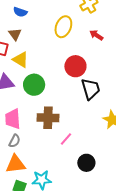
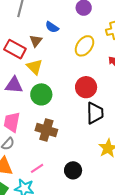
blue semicircle: (20, 12) -> (52, 27), moved
pink line: (66, 139) -> (37, 168), moved
black circle: (86, 163) -> (73, 170), moved

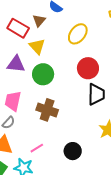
yellow ellipse: (84, 46) -> (78, 34), moved

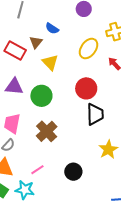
yellow ellipse: (78, 34) -> (89, 48), moved
yellow triangle: (37, 46) -> (50, 62), moved
brown cross: (47, 110) -> (47, 131), turned 30

